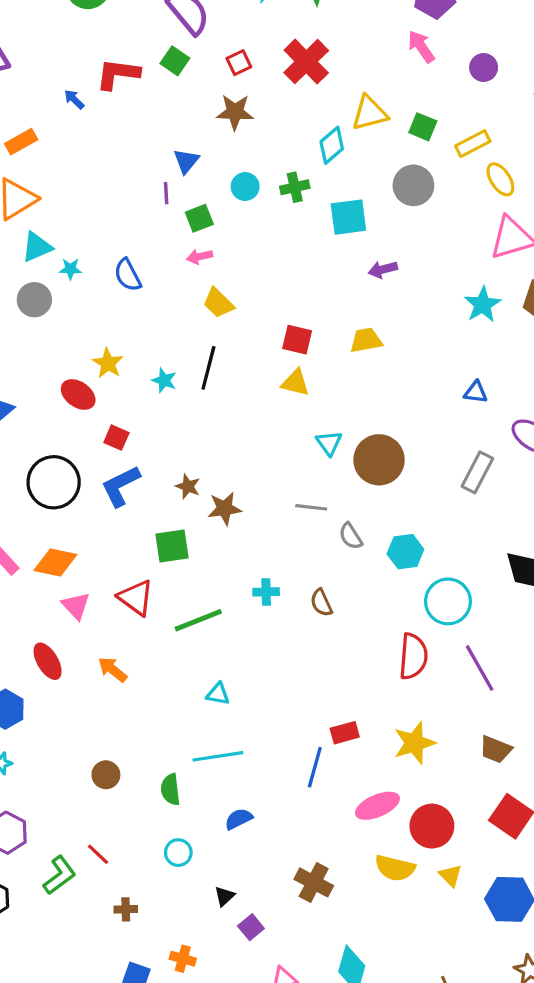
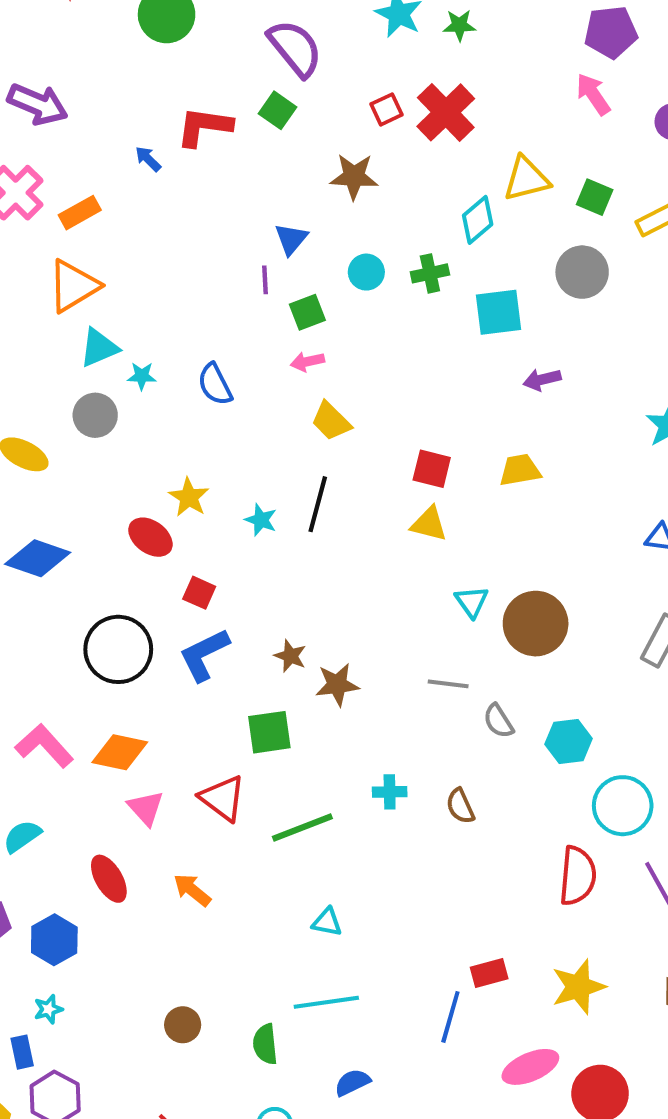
red square: (239, 63) -> (386, 109), moved

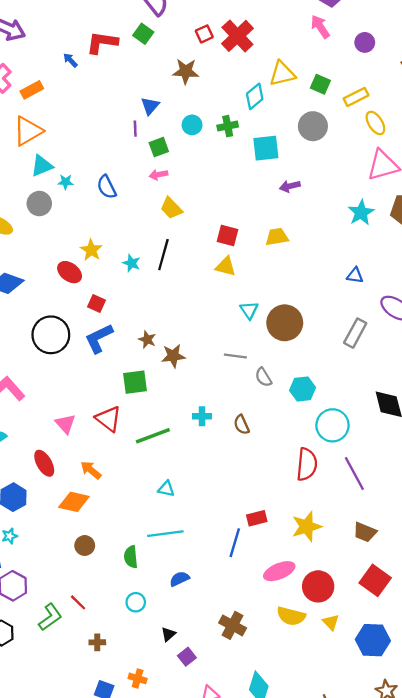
orange diamond: (120, 752) -> (74, 502), moved

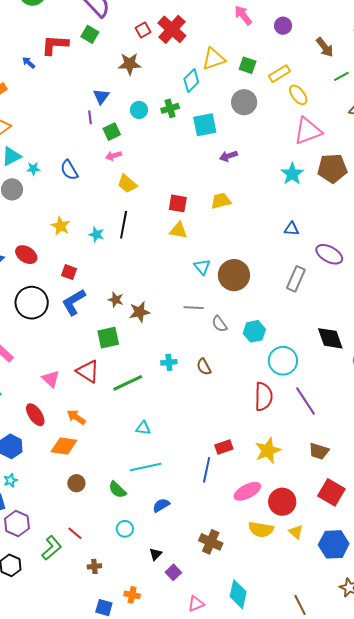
red ellipse: (70, 272) -> (26, 255), moved
green semicircle: (131, 557) -> (117, 490), turned -36

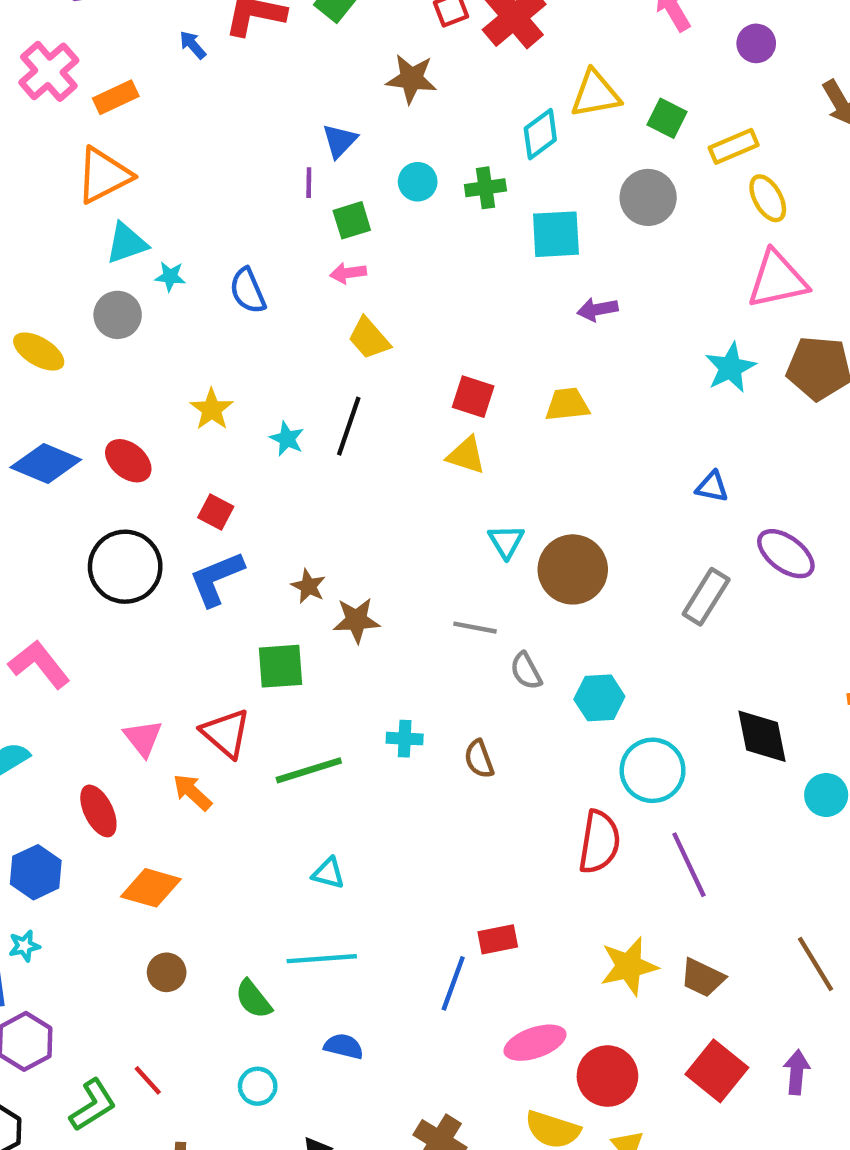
orange arrow: (76, 417) -> (192, 792), moved
yellow star: (268, 451) -> (629, 966), moved
blue semicircle: (161, 505) -> (344, 1046), turned 36

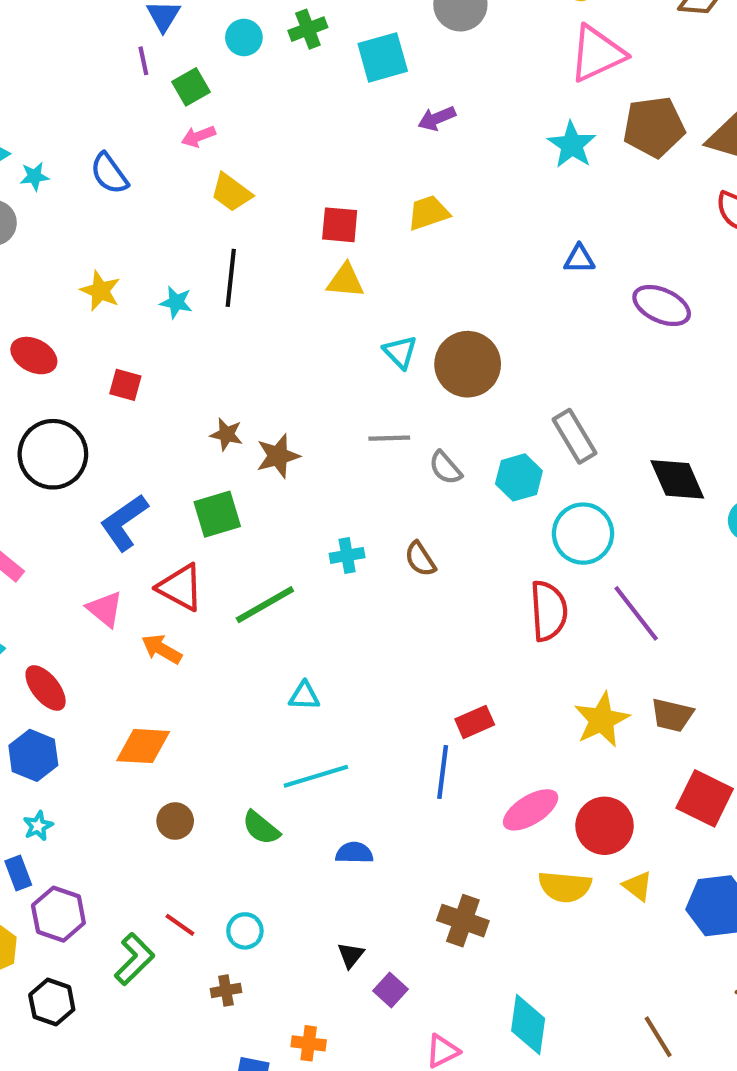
blue L-shape: (216, 579) -> (124, 522), moved
gray rectangle: (706, 597) -> (574, 436), moved, turned -50
red ellipse: (98, 811) -> (46, 688), moved
cyan circle: (258, 1086) -> (245, 931), moved

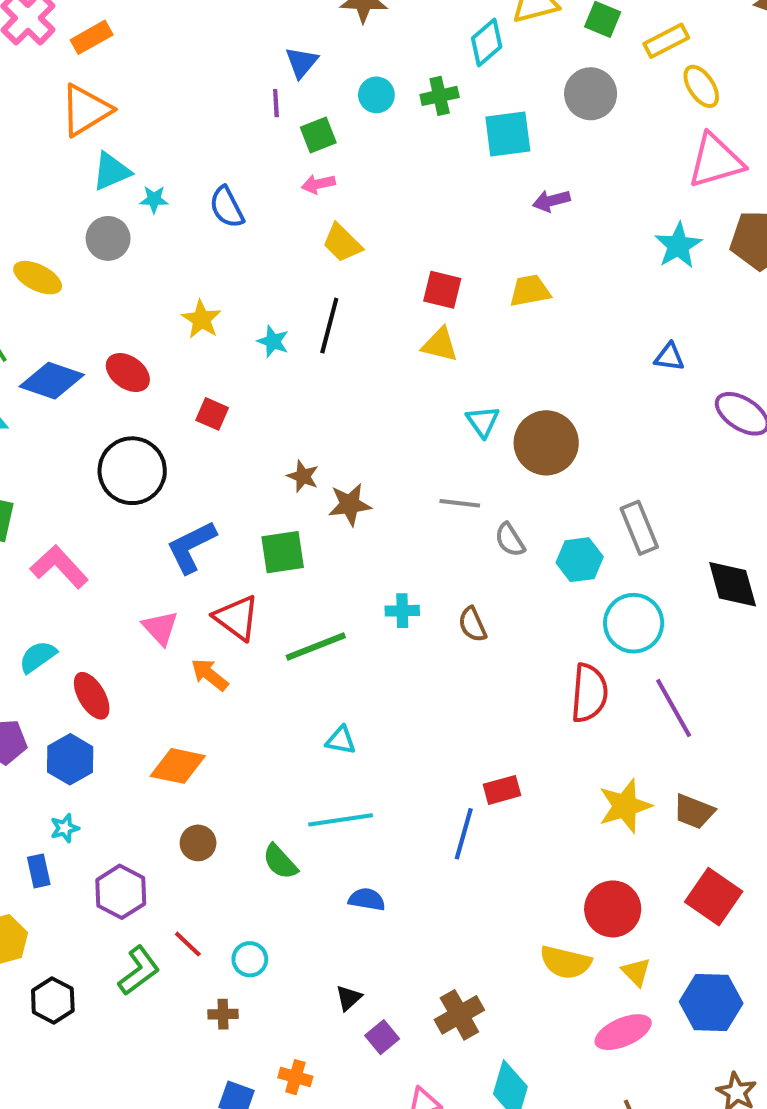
pink ellipse: (531, 810) -> (623, 1032), moved
purple hexagon: (58, 914) -> (121, 892), moved
brown cross: (463, 921) -> (459, 1015), moved, turned 33

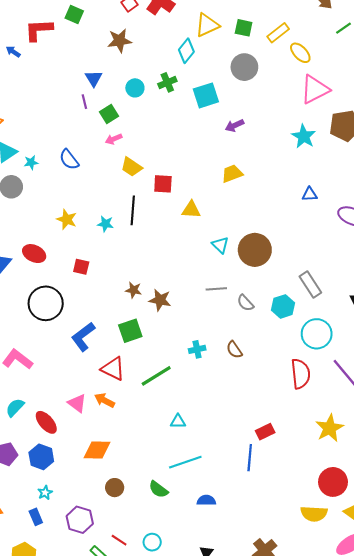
red square: (442, 290) -> (163, 184), moved
brown star: (350, 505) -> (160, 300), turned 30
pink triangle: (160, 628) -> (77, 403), moved

